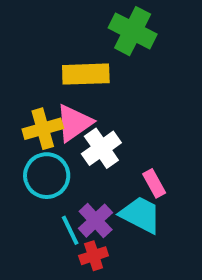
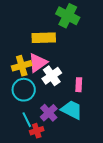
pink rectangle: (154, 183) -> (79, 85), moved, turned 32
cyan line: (70, 230) -> (27, 120), moved
red cross: (94, 256) -> (37, 131), moved

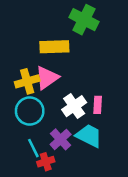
white cross: (52, 76) -> (74, 106), moved

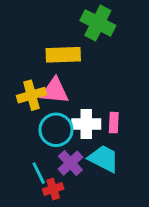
pink triangle: (47, 78) -> (55, 91), turned 40
white cross: (74, 106) -> (86, 124), turned 35
cyan circle: (30, 111) -> (56, 130), moved

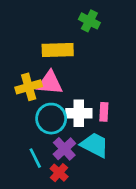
green cross: (98, 23) -> (89, 21), size x0.7
red cross: (53, 189) -> (59, 173), moved, turned -30

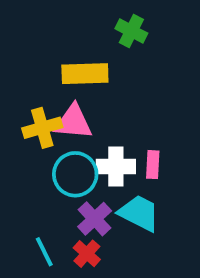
cyan line: (35, 158) -> (44, 252), moved

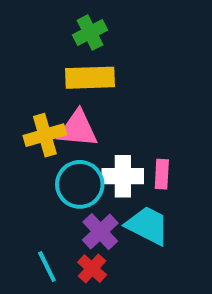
green cross: (131, 31) -> (90, 33), moved, turned 36

